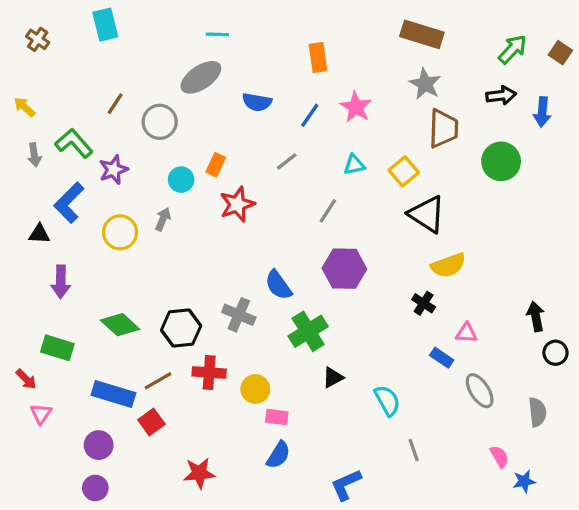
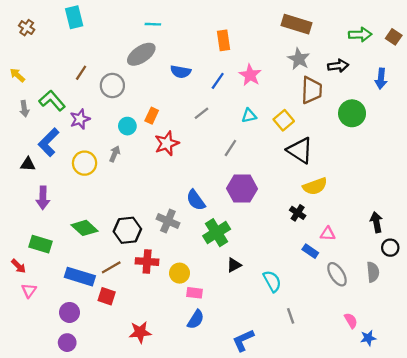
green arrow: (513, 49) -> (360, 35), turned 45
black arrow: (501, 95) -> (338, 66), moved
gray semicircle: (537, 412) -> (373, 272), moved
red square: (151, 422) -> (107, 296), turned -36

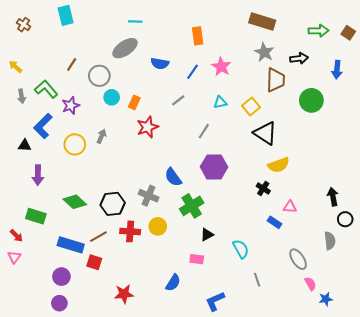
cyan circle: (127, 126) -> (112, 97), moved
yellow circle: (179, 273) -> (158, 226), moved
gray ellipse: (337, 274) -> (298, 259), moved
pink triangle: (29, 290) -> (14, 257), moved
pink rectangle: (195, 293) -> (197, 259), moved

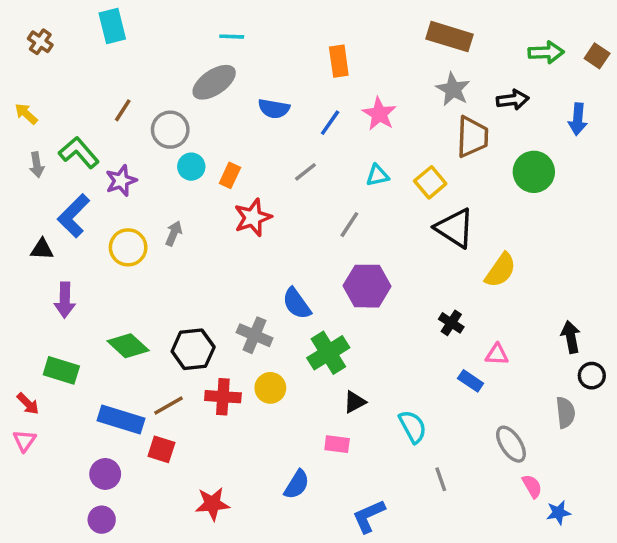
yellow semicircle: (279, 165) -> (500, 270), moved, turned -35

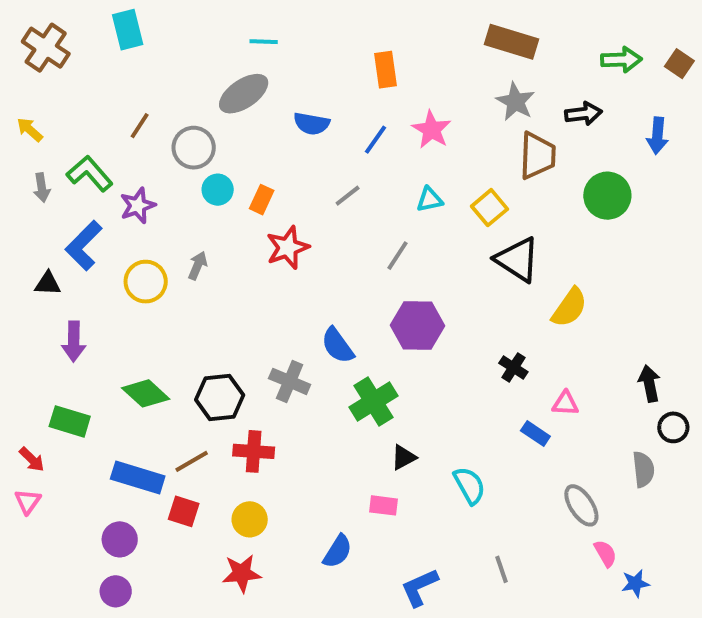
brown cross: (40, 42) -> (46, 48), size x1.6
yellow circle: (270, 388) -> (250, 519), moved
gray line: (441, 479) -> (501, 569), moved

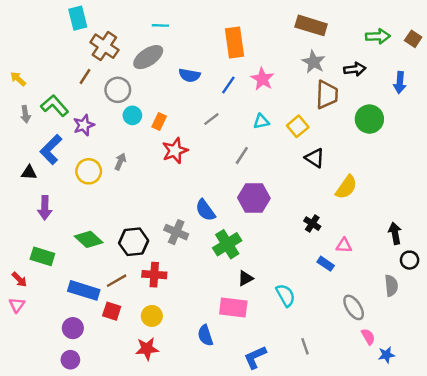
brown cross: (46, 48) -> (104, 46), moved
orange rectangle: (386, 70) -> (234, 42), size x1.4
black triangle: (517, 260) -> (315, 158), size x0.7
pink rectangle: (384, 505) -> (233, 307), size x1.6
blue semicircle: (338, 551) -> (205, 335), turned 130

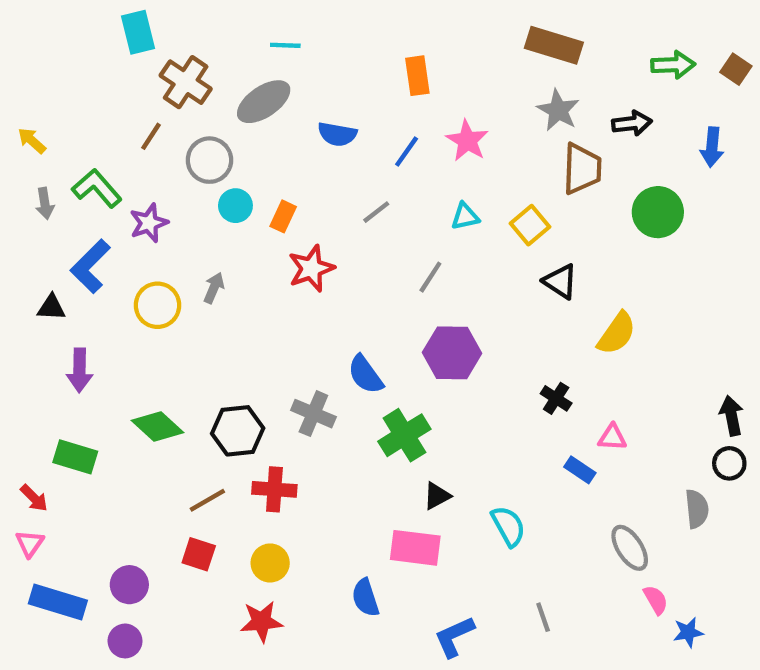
orange rectangle: (234, 42) -> (417, 76), size x0.7
black arrow: (395, 233) -> (731, 416), moved
blue rectangle: (84, 290) -> (58, 602), moved

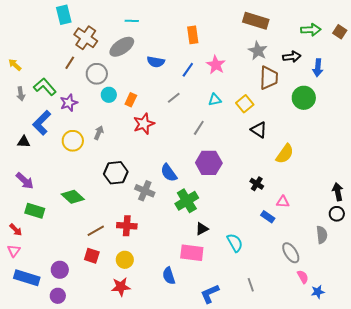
blue arrow: (712, 147) -> (318, 68), moved
purple arrow: (80, 370) -> (25, 181), moved, turned -48
black hexagon: (238, 431) -> (116, 173), moved

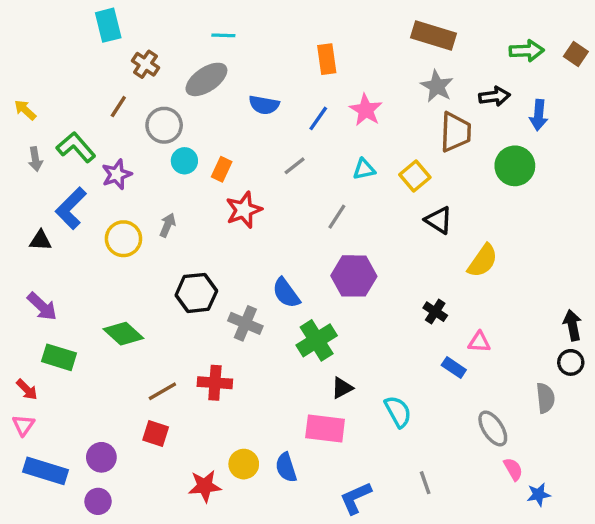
brown cross: (86, 38) -> (145, 64), size x0.7
yellow circle: (125, 260) -> (244, 464), moved

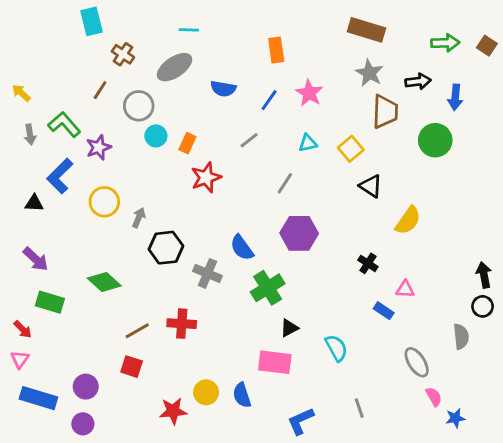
gray arrow: (167, 225) -> (139, 218), moved

